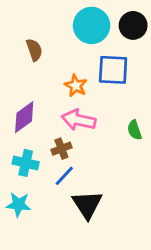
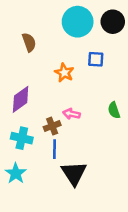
blue square: (113, 70) -> (96, 59), size x0.6
pink arrow: (79, 120) -> (72, 114), moved, size x0.6
blue line: (64, 176) -> (55, 149), turned -42
cyan star: (18, 204) -> (16, 173), turned 30

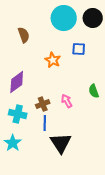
pink arrow: (72, 114) -> (67, 101), moved, turned 48

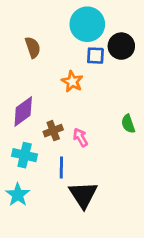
black circle: (93, 18) -> (121, 46), moved
blue square: (79, 49) -> (95, 56), moved
pink arrow: (67, 101) -> (80, 137), moved
brown cross: (43, 104) -> (53, 131), moved

